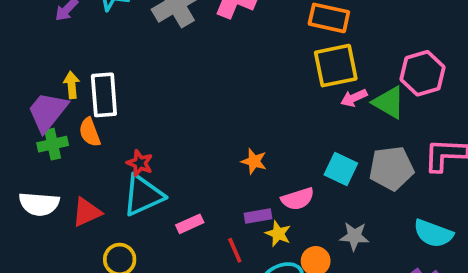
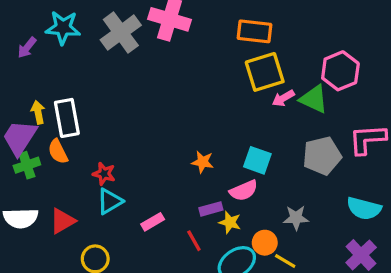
cyan square: (341, 169) -> (257, 160), moved
cyan triangle: (143, 195) -> (110, 201), size x0.7

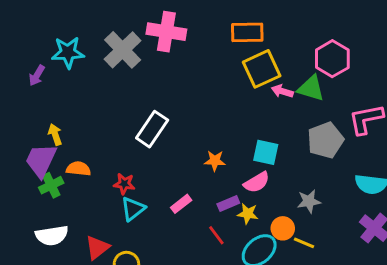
pink arrow: (283, 98) -> (282, 91), turned 55
white rectangle: (67, 118) -> (152, 129), moved, turned 52
orange semicircle: (58, 152) -> (78, 169), turned 130
red triangle: (62, 221) -> (97, 248), moved
pink rectangle: (153, 222) -> (181, 204), moved

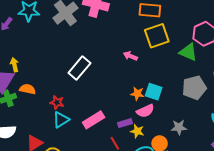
pink arrow: (282, 91) -> (130, 56), moved
orange star: (215, 161) -> (137, 94), moved
pink rectangle: (181, 204) -> (94, 120), size x1.5

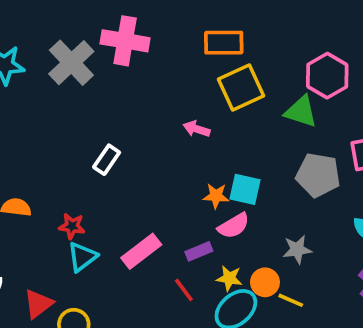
white rectangle: (79, 68) -> (107, 160), size x0.7
gray pentagon: (194, 88) -> (318, 175), turned 30
yellow star: (137, 131) -> (229, 278), moved

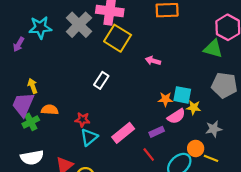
yellow square: (241, 88) -> (118, 38), moved, turned -32
yellow star: (229, 278) -> (194, 108), moved

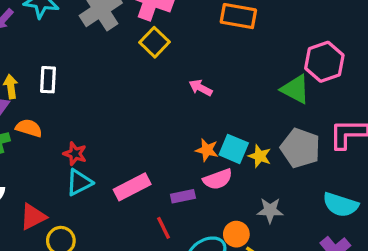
yellow square: (118, 38) -> (155, 42), size x0.7
white rectangle: (101, 80) -> (48, 80), moved, turned -42
yellow star: (194, 108) -> (260, 156), moved

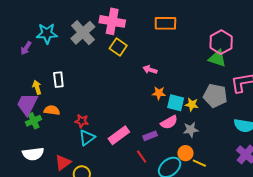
green triangle: (295, 89) -> (217, 58), moved
orange star: (207, 150) -> (159, 93), moved
gray star: (270, 210) -> (191, 130), moved

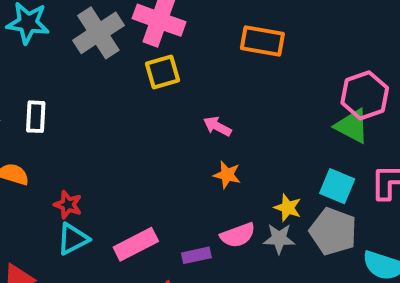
yellow square: (118, 47) -> (162, 72), turned 30
gray pentagon: (215, 96) -> (333, 231), moved
cyan square: (176, 103) -> (337, 186), moved
gray star: (191, 130) -> (279, 239), moved

